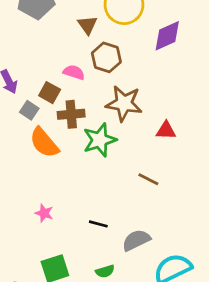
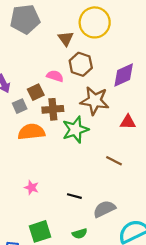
purple diamond: (167, 36) -> (124, 75), moved
brown square: (50, 93) -> (36, 92), turned 35
gray square: (29, 110) -> (20, 106), turned 32
orange semicircle: (44, 143) -> (31, 132), turned 124

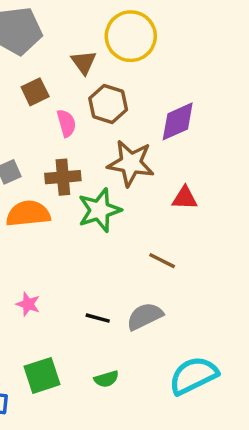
pink semicircle: (55, 76) -> (66, 123), turned 56
brown square: (36, 92) -> (35, 92), moved
gray semicircle: (104, 209) -> (145, 316), moved

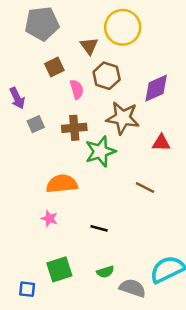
orange semicircle: (28, 214) -> (62, 184), moved
gray semicircle: (145, 316) -> (133, 288), moved, turned 45

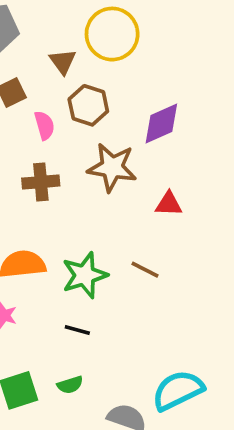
green star: (100, 151) -> (85, 275), moved
green semicircle: (105, 272) -> (70, 385), moved

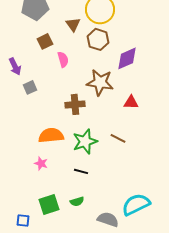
brown hexagon: (88, 105) -> (98, 39), moved
brown cross: (41, 182) -> (75, 104), moved

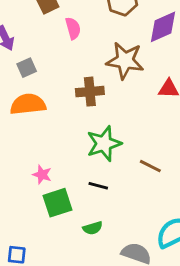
orange semicircle: (51, 135) -> (28, 104), moved
brown line: (118, 138) -> (150, 166), moved
green square: (49, 204) -> (58, 203), moved

